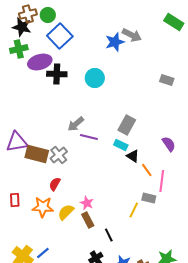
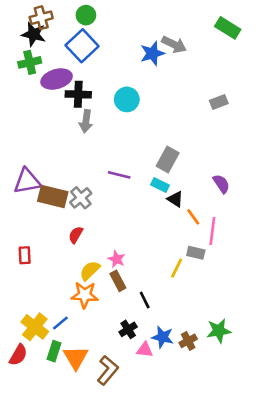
green circle: (48, 15) -> (86, 15), moved
gray rectangle: (167, 80) -> (219, 102), turned -40
gray arrow: (76, 124) -> (86, 121), moved, turned -42
orange star: (43, 207) -> (85, 295), moved

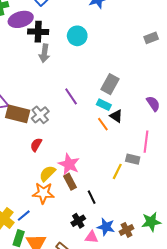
purple line: (119, 175) -> (71, 96), turned 42
orange line: (193, 217) -> (103, 124), moved
pink star: (117, 259) -> (69, 164), size x1.5

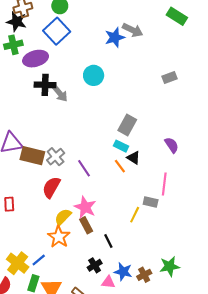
black cross: (38, 32) -> (45, 85), moved
gray arrow: (44, 53) -> (60, 93), turned -48
purple line: (71, 96) -> (84, 168), moved
red semicircle: (36, 145) -> (51, 187), size x1.5
orange star: (43, 193) -> (59, 237), turned 30

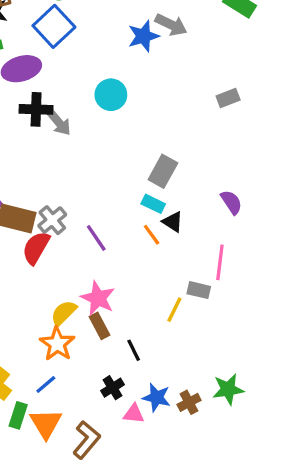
red semicircle: (51, 187) -> (36, 248), moved
blue line: (39, 260) -> (46, 384), moved

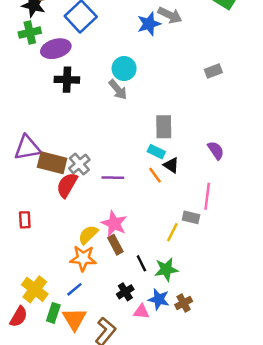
gray arrow: (59, 122) -> (118, 90), moved
gray rectangle: (163, 171) -> (164, 127), turned -30
purple line: (96, 238) -> (113, 178), turned -55
orange star: (57, 344) -> (83, 258), turned -30
green star: (228, 389) -> (166, 269), moved

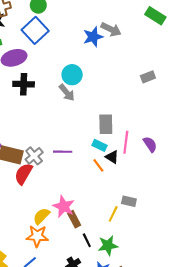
purple line: (113, 178) -> (63, 152), moved
pink line: (207, 196) -> (126, 142), moved
brown rectangle: (115, 245) -> (74, 219), moved

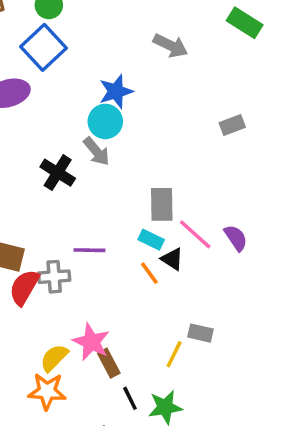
blue star: (93, 37) -> (116, 91), moved
black cross: (24, 84) -> (58, 173), moved, turned 30
pink line: (126, 142) -> (195, 234), turned -55
gray cross: (34, 156) -> (54, 277), moved, turned 36

